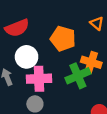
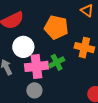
green cross: (78, 76) -> (57, 62), moved, size x0.7

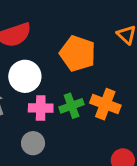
orange cross: (84, 48) -> (105, 104), moved
pink cross: (36, 66) -> (41, 108), size x0.7

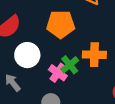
pink cross: (41, 108) -> (58, 73), moved, turned -36

